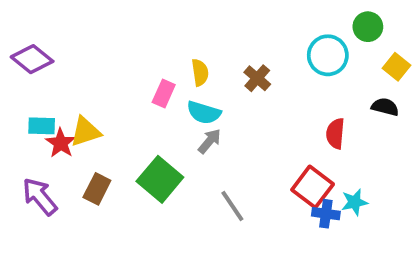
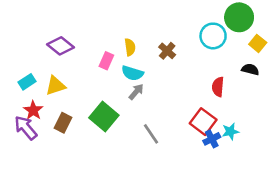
green circle: (368, 27) -> (239, 17), size x1.5
purple diamond: (32, 59) -> (60, 46), moved
cyan rectangle: (42, 126) -> (27, 82), turned -35
red star: (61, 143) -> (33, 110), moved
blue cross: (326, 214) -> (212, 139), turned -35

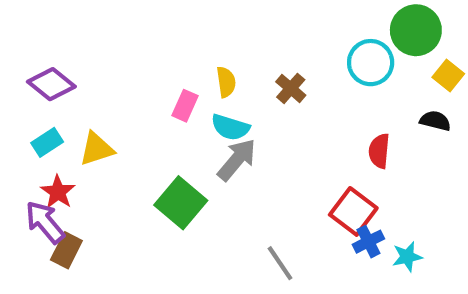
purple diamond: (60, 46) -> (51, 84), moved
gray arrow: (136, 92) -> (237, 160), size x1.5
brown rectangle: (63, 123) -> (66, 250), moved
cyan star: (230, 131) -> (407, 257), moved
gray line: (151, 134) -> (280, 263), moved

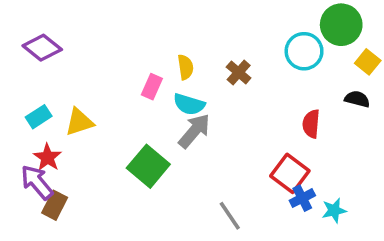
purple diamond: (51, 84) -> (42, 48), moved

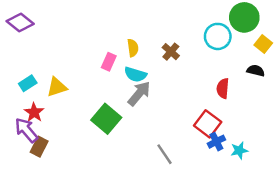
purple diamond: (42, 48) -> (20, 22), moved

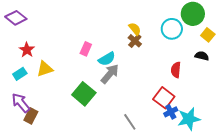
yellow semicircle: (133, 48) -> (135, 29), moved, turned -32
cyan semicircle: (135, 74) -> (107, 59), turned -48
cyan rectangle: (28, 83) -> (20, 74), moved
red star: (34, 112) -> (27, 50), moved
cyan star: (239, 150) -> (189, 119), size x1.6

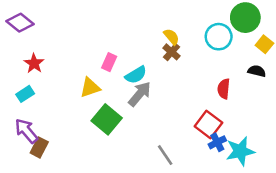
yellow triangle: (45, 69) -> (90, 88), moved

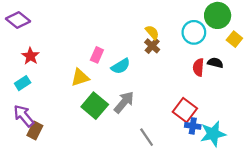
black semicircle: (257, 71) -> (215, 63), moved
red semicircle: (224, 89) -> (198, 67), moved
gray arrow: (140, 94) -> (124, 102), moved
blue cross: (217, 142) -> (193, 126), turned 35

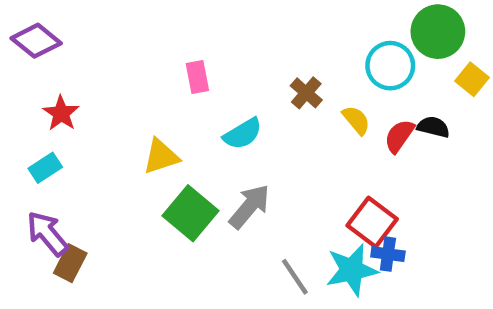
yellow semicircle: (152, 32) -> (356, 120), moved
pink rectangle: (97, 55) -> (197, 77), moved, turned -35
red semicircle: (198, 67) -> (399, 136), turned 30
cyan star: (213, 134) -> (352, 270), moved

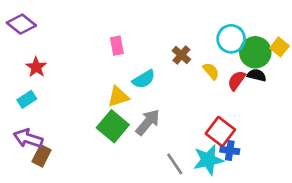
green circle: (438, 32) -> (255, 52), moved
yellow triangle: (161, 156) -> (118, 97), moved
purple arrow: (47, 234) -> (28, 138), turned -32

